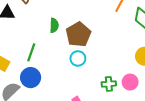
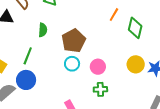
green semicircle: (54, 25) -> (43, 30), moved
pink circle: (130, 82) -> (98, 67), moved

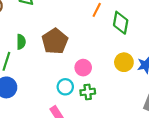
green semicircle: (43, 30) -> (21, 42), moved
cyan circle: (72, 64) -> (65, 87), moved

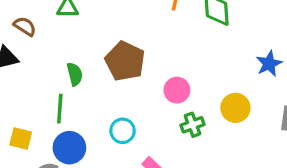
yellow circle: (124, 62) -> (235, 108), moved
cyan circle: (65, 87) -> (123, 131), moved

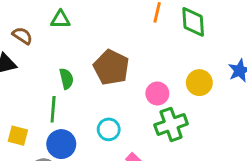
yellow circle: (235, 108) -> (199, 83), moved
green cross: (193, 125) -> (171, 124), size x1.5

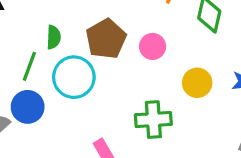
pink circle: (157, 93) -> (153, 46), moved
cyan circle: (109, 129) -> (74, 77), moved, size x1.6

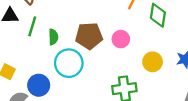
brown pentagon: (106, 39) -> (89, 36), turned 30
green line: (29, 66) -> (32, 26), moved

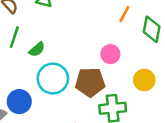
brown pentagon: (89, 36) -> (90, 82), moved
green semicircle: (53, 37) -> (37, 49), turned 49

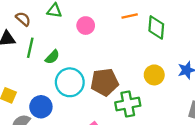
orange line: (124, 14) -> (130, 16), turned 56
pink circle: (110, 54) -> (86, 26), moved

